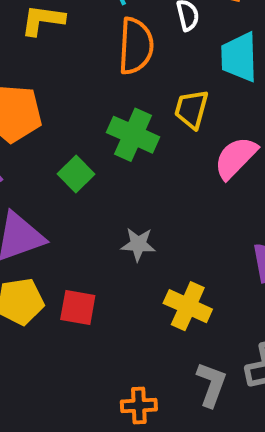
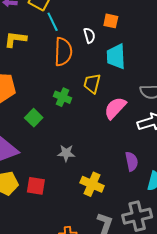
green cross: (133, 135) -> (63, 97), size x0.7

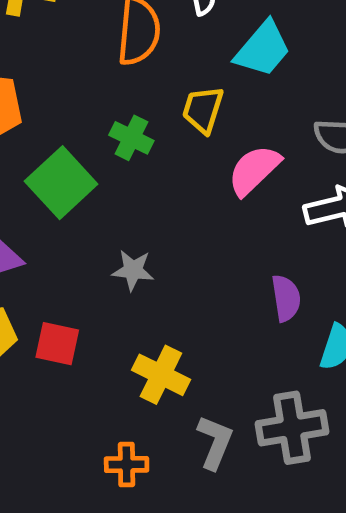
cyan trapezoid: (116, 57) -> (263, 49), turned -140
green square: (34, 118) -> (61, 183), size x1.6
yellow cross: (92, 184) -> (161, 375), moved

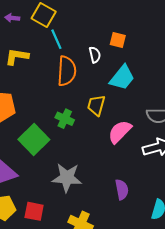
gray star: (133, 270) -> (67, 178), size x1.6
purple semicircle: (286, 298) -> (122, 190), moved

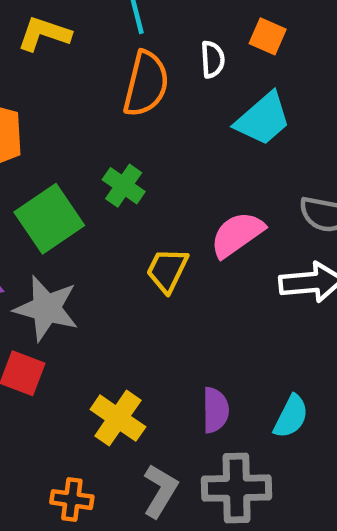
yellow trapezoid: (96, 105) -> (167, 270), moved
gray star: (67, 178) -> (46, 308), moved
purple semicircle: (122, 190) -> (215, 410), moved

